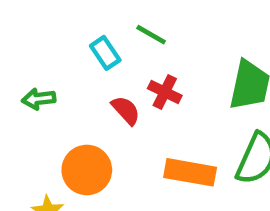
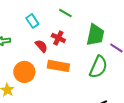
green line: (151, 35) -> (65, 13), moved
orange rectangle: (190, 172) -> (58, 66), moved

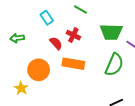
green trapezoid: (95, 35) -> (111, 32), turned 80

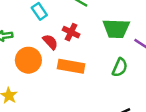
green semicircle: (114, 65) -> (120, 67), size x0.7
orange circle: (39, 70) -> (28, 60), moved

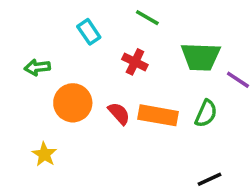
red semicircle: (50, 42) -> (119, 113), moved
orange rectangle: (71, 66) -> (158, 115), moved

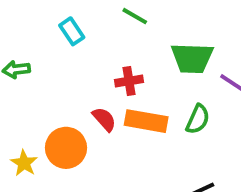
red cross: (135, 62) -> (129, 81), moved, turned -35
orange circle: (73, 103) -> (66, 148), moved

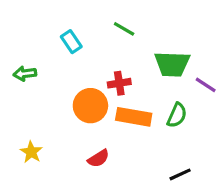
red semicircle: (104, 119) -> (98, 158), moved, turned 100
orange circle: (66, 148) -> (90, 106), moved

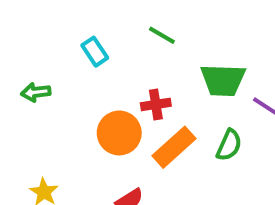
orange rectangle: (134, 117) -> (174, 147), turned -52

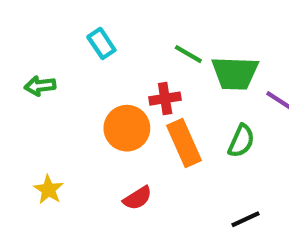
green line: (162, 35) -> (188, 54), moved
orange rectangle: (174, 147) -> (184, 143), turned -72

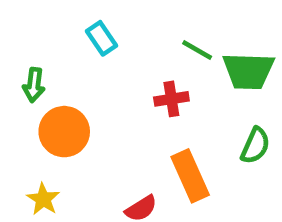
green arrow: (40, 86) -> (34, 85), turned -76
orange circle: (127, 128) -> (64, 132), moved
orange rectangle: (184, 143) -> (190, 176), moved

